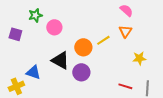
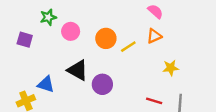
orange triangle: (125, 31) -> (154, 36), turned 32
orange circle: (83, 47) -> (106, 38), moved

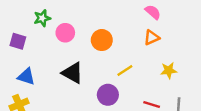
yellow line: (128, 47) -> (125, 70), moved
blue triangle: (46, 84) -> (26, 77), moved
purple circle: (102, 84) -> (108, 95), moved

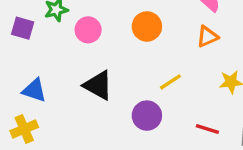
orange circle: (102, 40) -> (147, 26), moved
purple square: (18, 41) -> (23, 28), moved

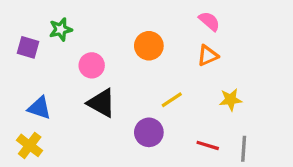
pink circle: (88, 30) -> (92, 65), moved
yellow cross: (24, 129) -> (30, 145), turned -30

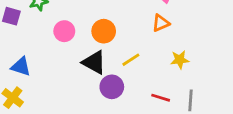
orange circle: (149, 46) -> (104, 31), moved
black triangle: (101, 103) -> (94, 62), moved

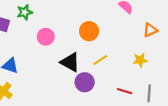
orange triangle: (161, 23) -> (150, 30), moved
orange circle: (104, 31) -> (89, 31), moved

